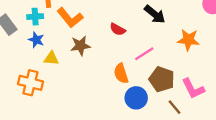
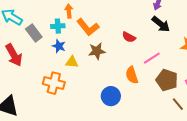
blue circle: (136, 98) -> (111, 96), moved

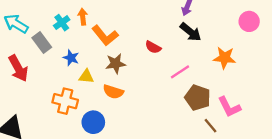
cyan cross: (58, 26) -> (62, 23), moved, turned -32
orange semicircle: (132, 75) -> (113, 92), moved, turned -54
blue circle: (111, 96) -> (93, 122), moved

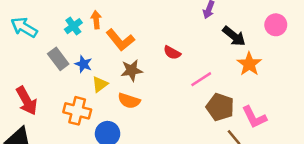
black arrow: (191, 32) -> (234, 36), moved
gray rectangle: (42, 43) -> (58, 59), moved
orange star: (225, 58) -> (249, 64), turned 30
red arrow: (18, 68) -> (27, 101), moved
yellow triangle: (86, 76) -> (100, 84), turned -42

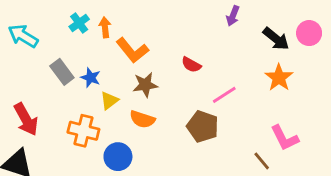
cyan cross: (73, 26) -> (79, 23), moved
black arrow: (234, 36) -> (276, 39), moved
brown pentagon: (220, 107) -> (203, 126), moved

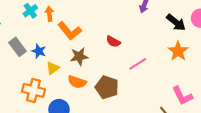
brown pentagon: (203, 126) -> (107, 87), moved

